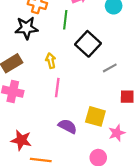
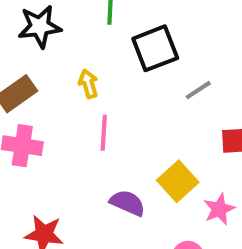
black square: (88, 44) -> (155, 48), turned 30
yellow square: (95, 116) -> (178, 181), turned 36

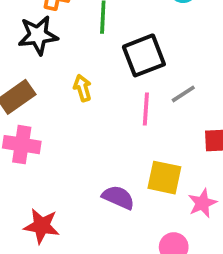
pink line: (104, 133) -> (146, 109), moved
yellow square: (178, 181) -> (164, 178), turned -36

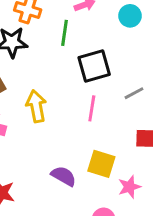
yellow arrow: (82, 88) -> (36, 106), moved, size x1.5
gray line: (183, 94) -> (134, 93), moved

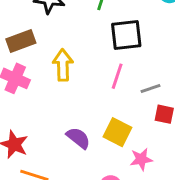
gray line: (134, 93) -> (150, 89), moved

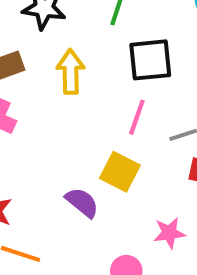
yellow arrow: (63, 65) -> (71, 72), moved
yellow square: (117, 132) -> (120, 172), moved

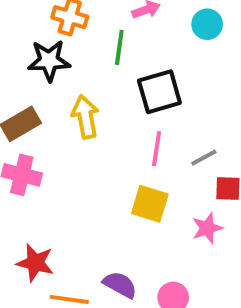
purple semicircle: (82, 202) -> (120, 285), moved
pink star: (169, 233) -> (207, 228), moved

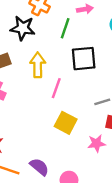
pink line: (157, 149) -> (56, 88), moved

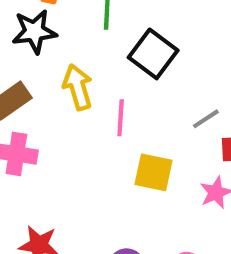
black square: (84, 59) -> (153, 54), turned -32

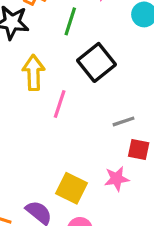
yellow square: (153, 172) -> (71, 188), moved

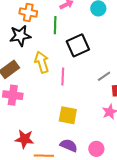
black square: (97, 62) -> (78, 45), turned 30
yellow square: (71, 188) -> (68, 115), moved

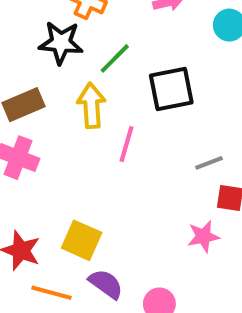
green line: (55, 25) -> (115, 58), moved, turned 30
yellow square: (68, 115) -> (82, 240), moved

